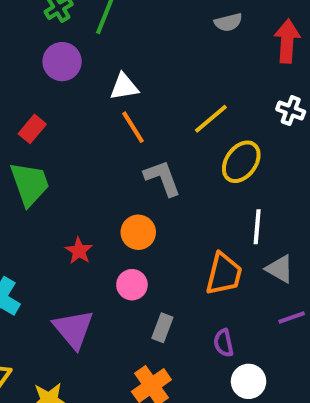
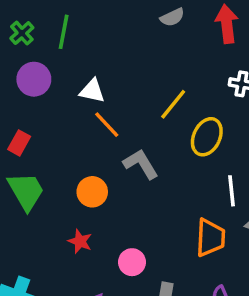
white triangle: (124, 87) -> (92, 91), turned 32
orange circle: (138, 232) -> (92, 192), moved

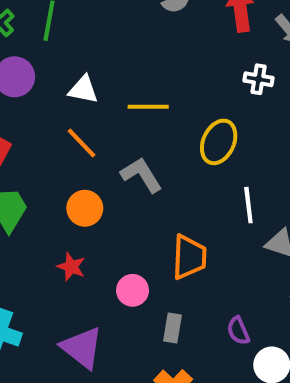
yellow line: (173, 104) -> (148, 107), moved, turned 52
orange line: (107, 125) -> (81, 143), moved
orange trapezoid: (210, 238) -> (189, 257), moved

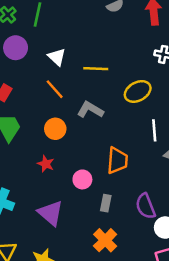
white triangle: (83, 90) -> (57, 57), turned 30
yellow ellipse: (219, 142) -> (138, 91), turned 35
gray L-shape: (141, 175) -> (90, 110), turned -30
purple semicircle: (238, 331) -> (146, 206), size x1.5

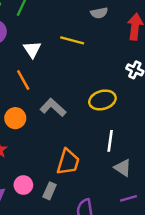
yellow line: (96, 69) -> (72, 40), moved
pink circle: (82, 179) -> (23, 185), moved
gray rectangle: (106, 203) -> (50, 191), moved

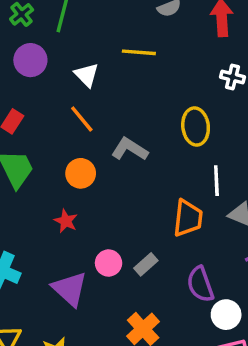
yellow ellipse: (102, 100) -> (196, 127), turned -70
orange trapezoid: (68, 162) -> (188, 218), moved
gray rectangle: (50, 191) -> (146, 264), turned 35

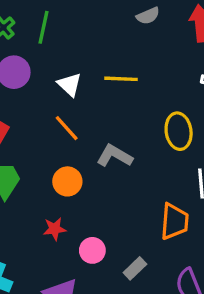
yellow line: (139, 52) -> (121, 79), moved
red star: (66, 221) -> (55, 229), turned -30
pink circle: (109, 263) -> (92, 250), moved

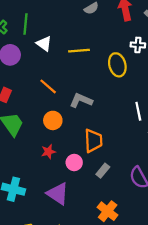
white triangle: (70, 85) -> (44, 44), moved
yellow ellipse: (179, 131) -> (117, 65), moved
orange trapezoid: (174, 221) -> (93, 141), moved

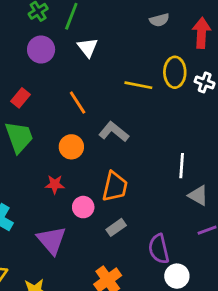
yellow line: (79, 51) -> (138, 85), moved
yellow ellipse: (117, 65) -> (175, 72), moved

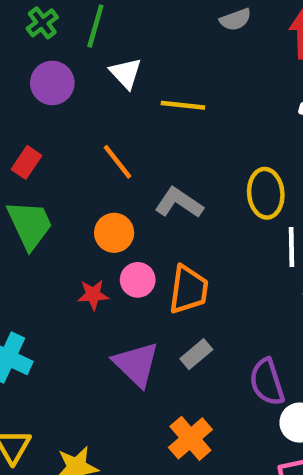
yellow ellipse: (175, 72) -> (266, 193), moved
yellow line: (138, 85) -> (183, 105), moved
pink circle: (83, 207) -> (138, 280), moved
purple triangle: (52, 240) -> (136, 364), moved

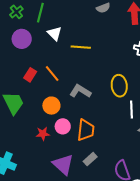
red rectangle: (27, 162) -> (30, 75), moved

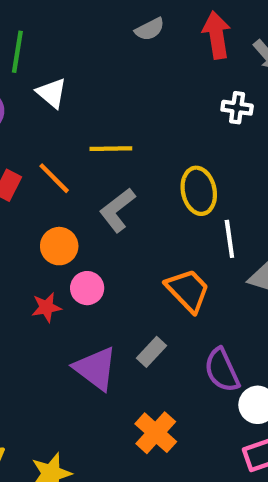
yellow line: (81, 47) -> (111, 149), moved
gray L-shape: (80, 91) -> (117, 210), turned -65
orange trapezoid: (86, 130) -> (188, 290), moved, turned -45

